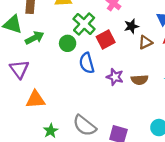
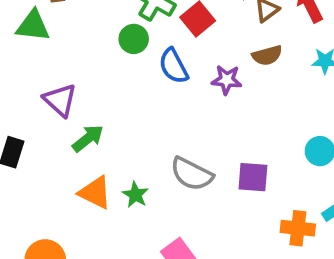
green arrow: (34, 38) -> (88, 138), moved
brown semicircle: (140, 80) -> (267, 55), moved
orange triangle: (36, 99) -> (95, 192), moved, turned 42

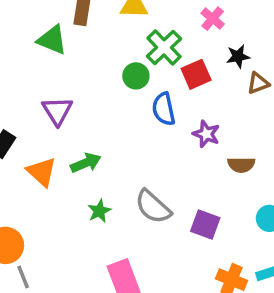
brown semicircle: (267, 55) -> (241, 165), moved
green arrow: (88, 138) -> (86, 163), moved
orange triangle: (95, 192) -> (42, 172), moved

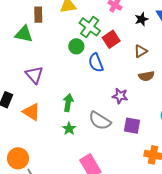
black star: (238, 56) -> (141, 19), moved
brown triangle: (258, 83) -> (141, 51), moved
purple star: (206, 134) -> (120, 96), moved
green arrow: (86, 163) -> (68, 103), moved, turned -48
brown semicircle: (241, 165) -> (146, 76), moved

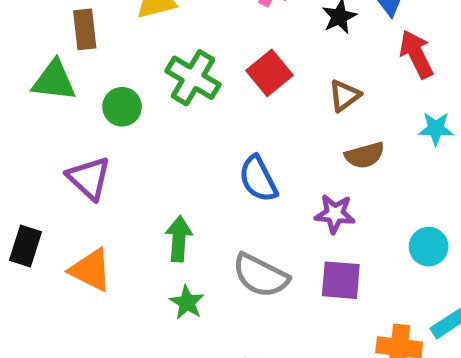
green cross: (90, 27) -> (193, 78), moved
green circle: (76, 46) -> (122, 107), moved
blue semicircle: (96, 63) -> (258, 179), moved
purple star: (120, 96) -> (335, 214), moved

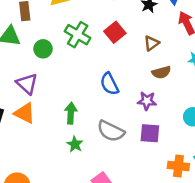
orange triangle: (91, 270) -> (25, 113), moved

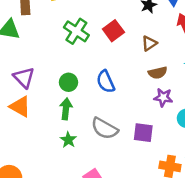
green circle: (43, 49) -> (68, 82), moved
purple star: (147, 101) -> (163, 97), moved

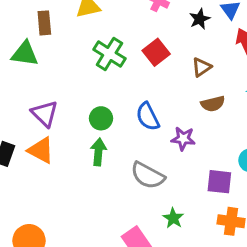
purple star: (163, 97) -> (183, 139), moved
purple square: (143, 133) -> (219, 182), moved
green star: (68, 140) -> (173, 218), moved

